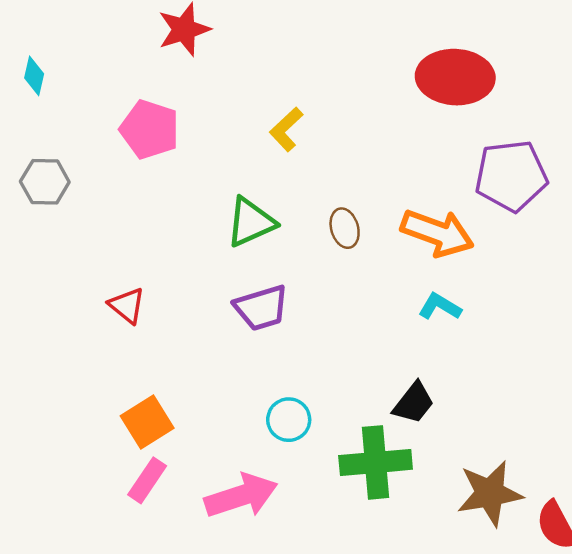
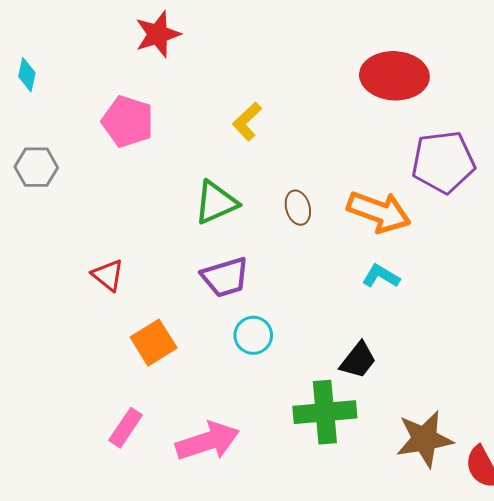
cyan circle: (289, 420) -> (253, 335), moved
orange square: (147, 422) -> (154, 343), moved

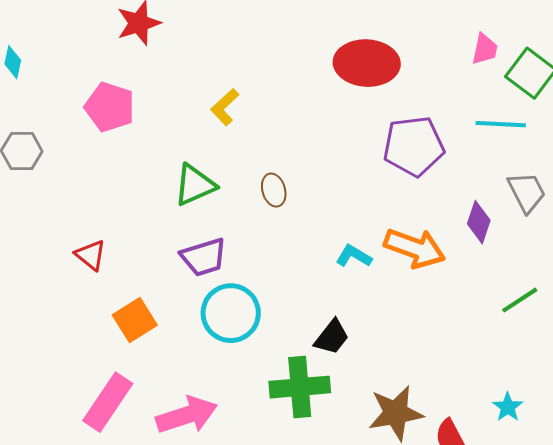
orange arrow: (379, 212) -> (415, 248), moved
cyan circle: (253, 335) -> (231, 313), size x1.6
pink rectangle: (126, 428) -> (108, 402), size x1.5

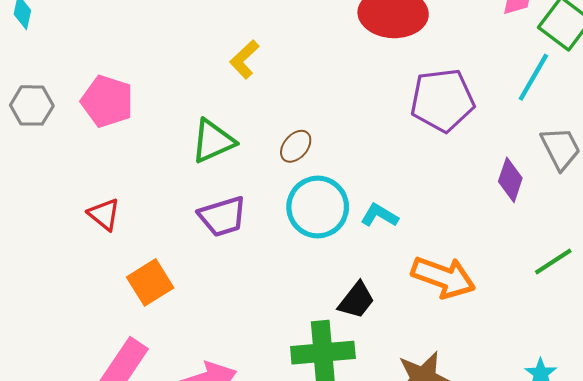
pink pentagon: (110, 107) -> (107, 101), moved
cyan line: (501, 124) -> (533, 77), turned -63
brown ellipse: (274, 190) -> (296, 146), turned 56
orange arrow: (415, 248) -> (443, 277), moved
cyan circle: (231, 313) -> (318, 207), moved

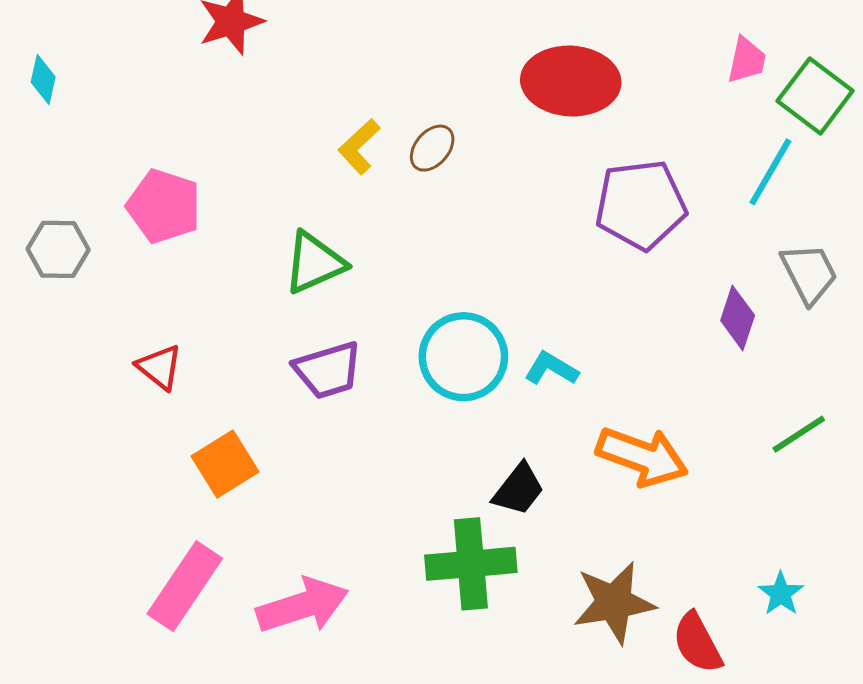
gray hexagon: (32, 105) -> (58, 249), moved
brown ellipse: (296, 146) -> (432, 148), moved

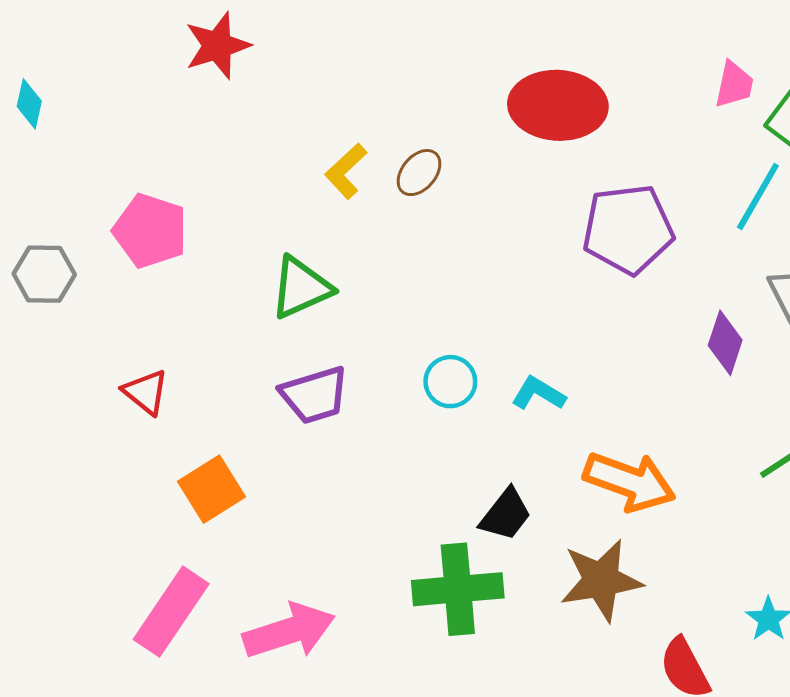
cyan circle: (463, 357) -> (450, 382), size x0.6
brown star: (614, 603) -> (601, 580), moved

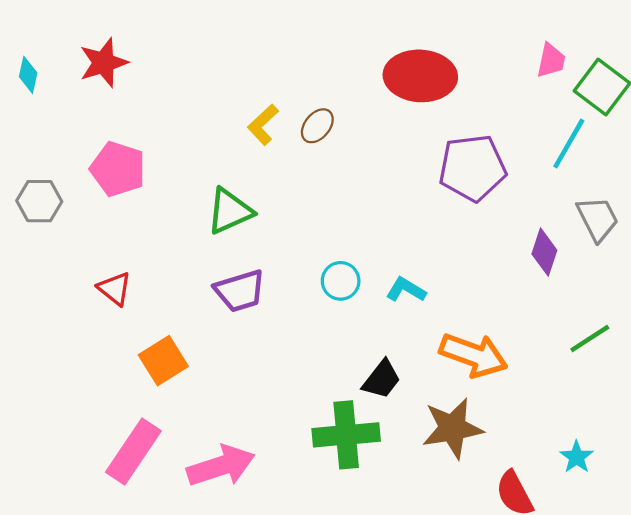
red star: (217, 46) -> (104, 63), moved

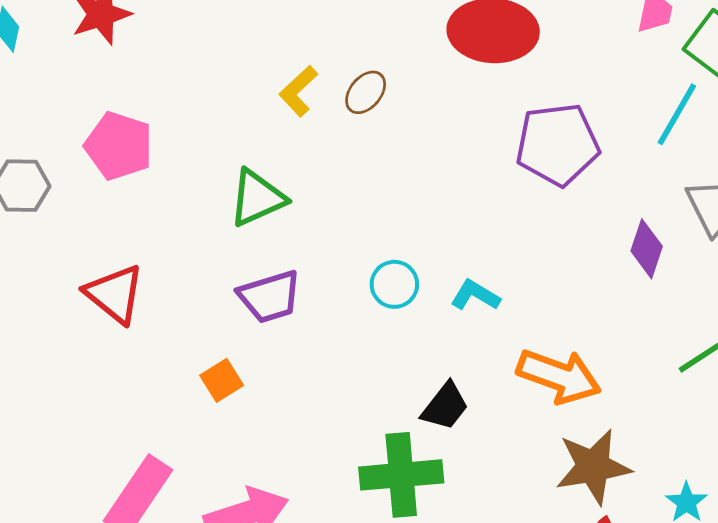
red triangle: (115, 289) -> (115, 294), size x1.4
orange square: (163, 361) -> (222, 380), moved, size x0.7
brown star: (452, 428) -> (593, 467), moved

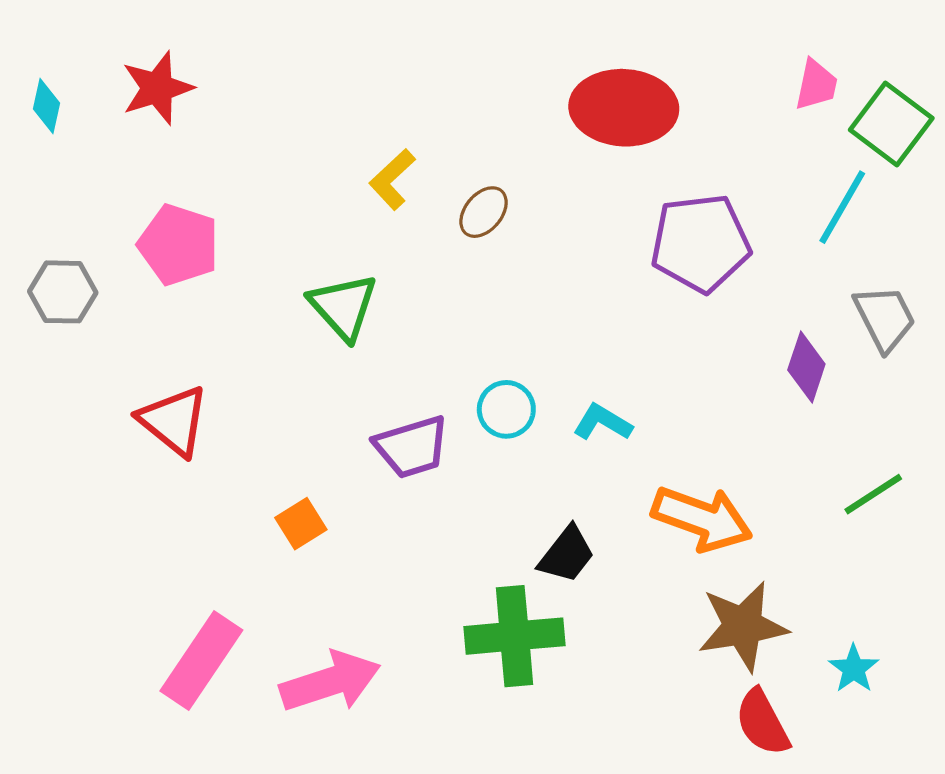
brown ellipse: (366, 92) -> (484, 212), moved
green triangle: (257, 198) -> (343, 307), turned -48
purple trapezoid: (270, 297) -> (412, 447), moved

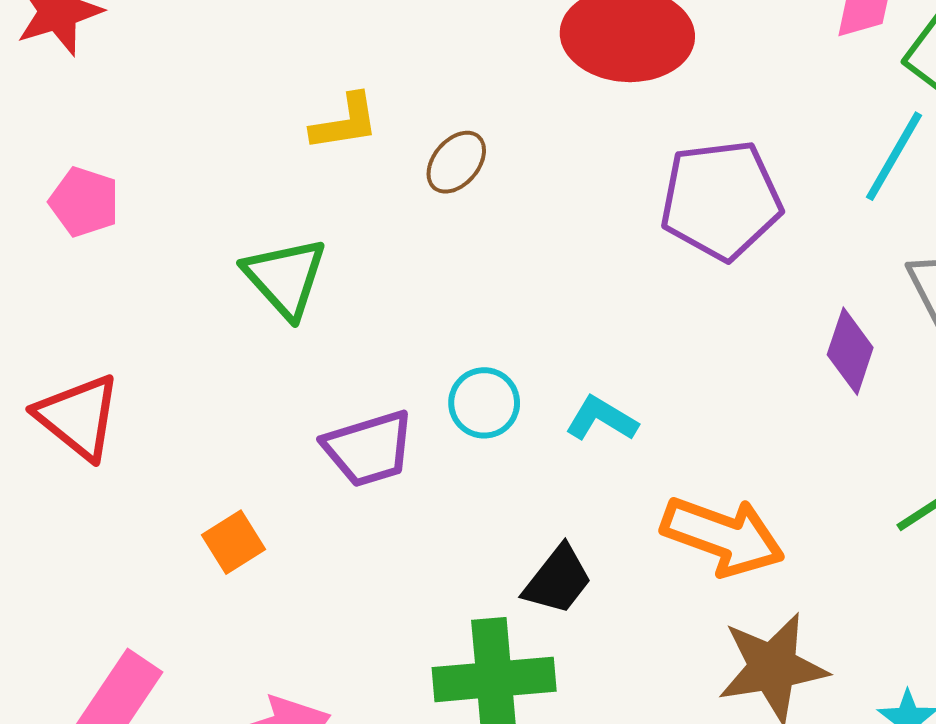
yellow L-shape: (392, 179) -> (345, 122), turned -146
pink pentagon: (179, 245) -> (84, 202), size x0.7

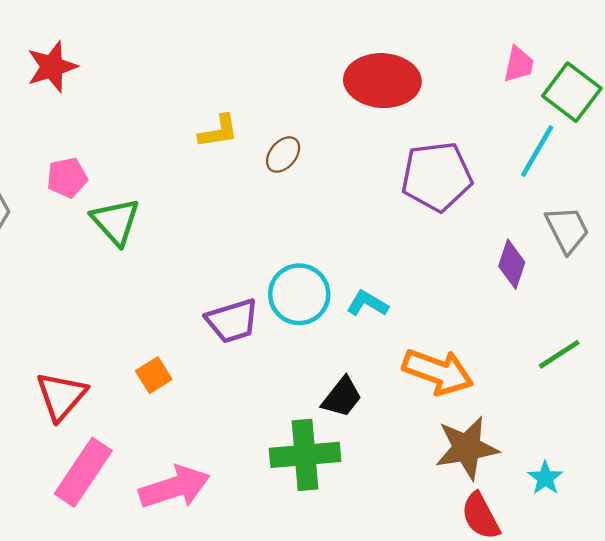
pink pentagon: (84, 202) -> (67, 178), turned -30
green triangle: (285, 278) -> (116, 222), moved
cyan circle: (484, 403) -> (299, 294), size x1.5
red triangle: (78, 417) -> (61, 396), moved, turned 32

